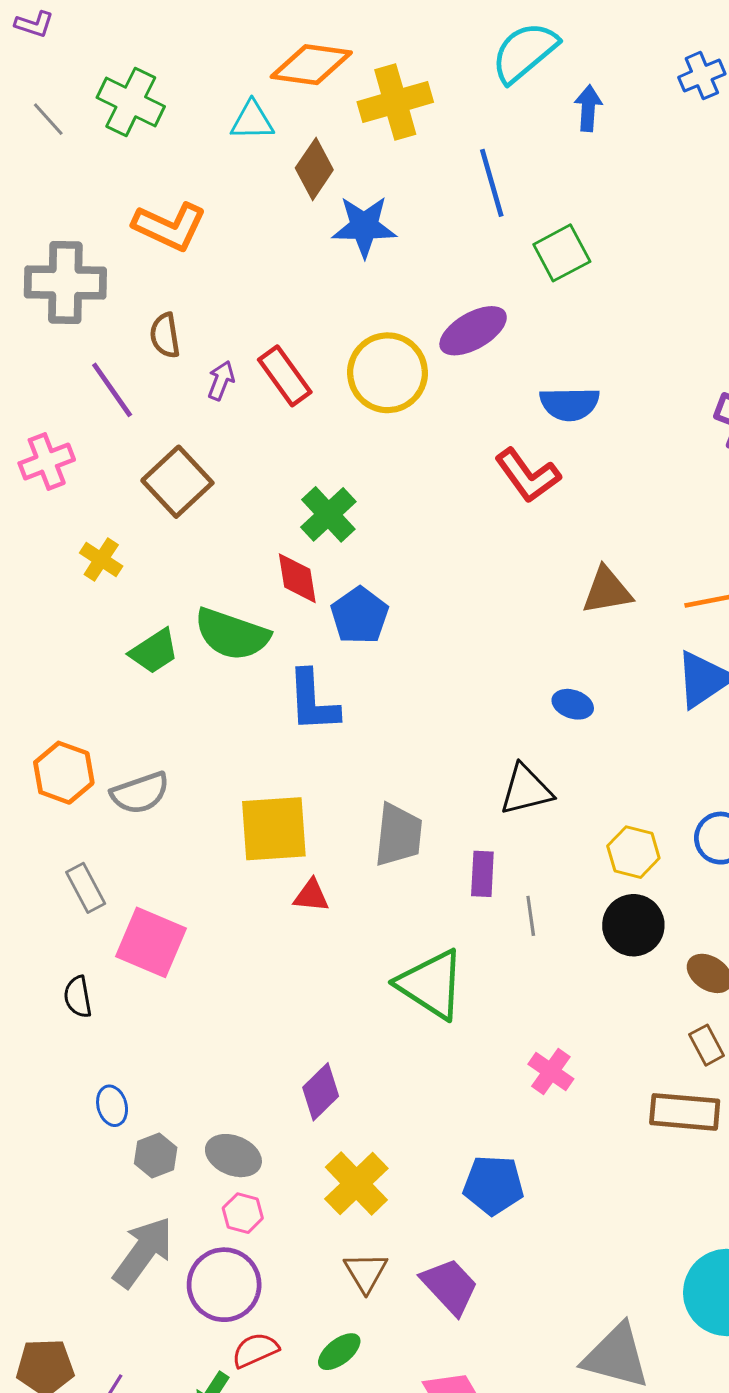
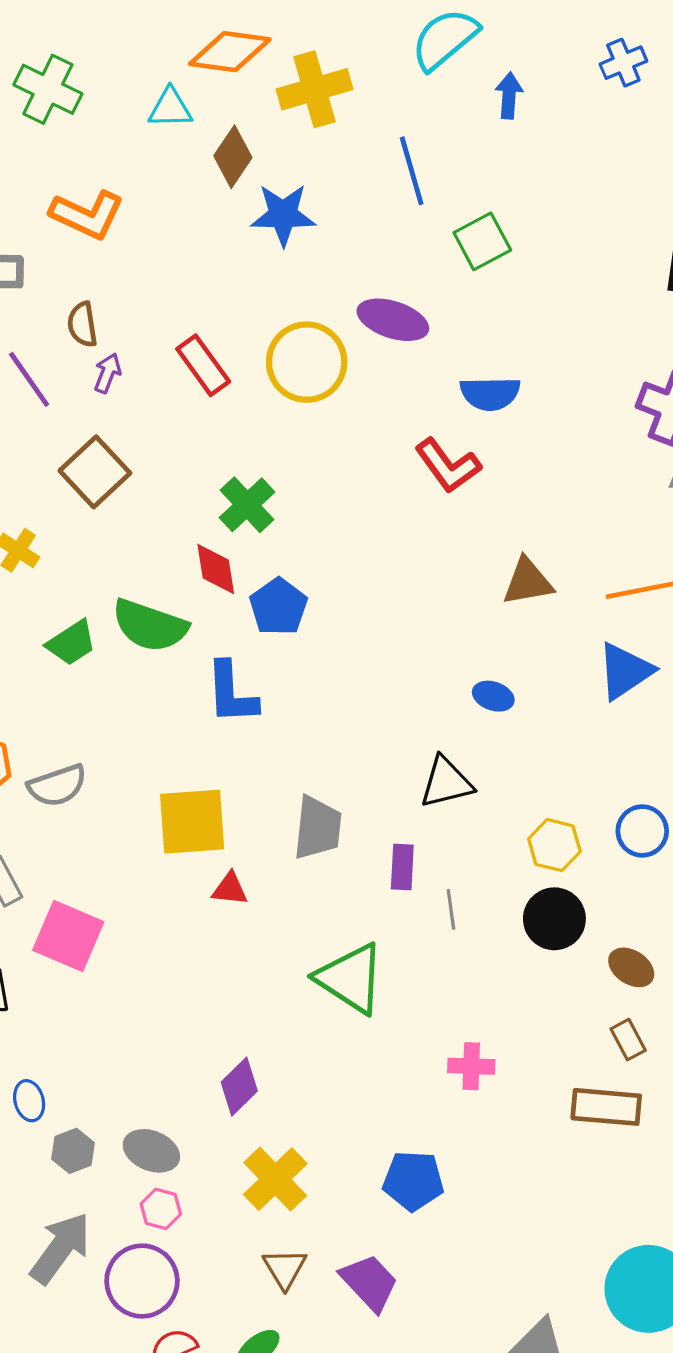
purple ellipse: (473, 331) -> (393, 320), turned 48
purple arrow: (221, 381) -> (107, 373), moved
pink cross: (551, 1071) -> (471, 1066), turned -33

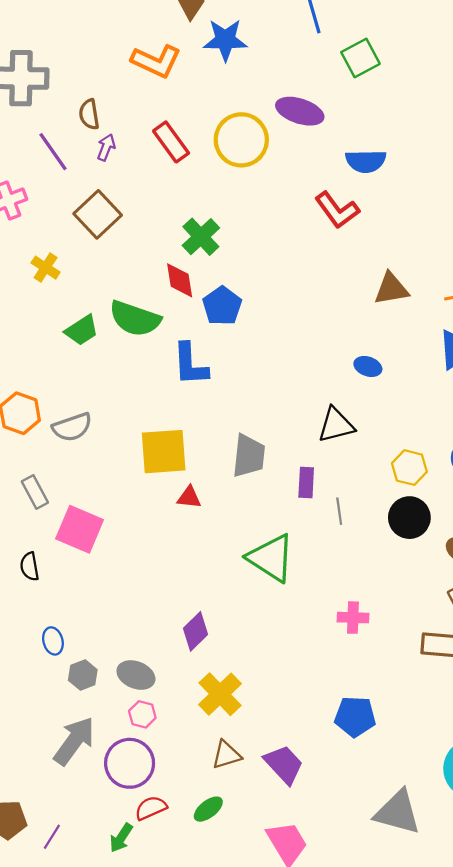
orange L-shape: (87, 215) -> (156, 61), moved
blue pentagon: (413, 1181) -> (355, 716), moved
brown triangle: (285, 1268) -> (226, 755), turned 44

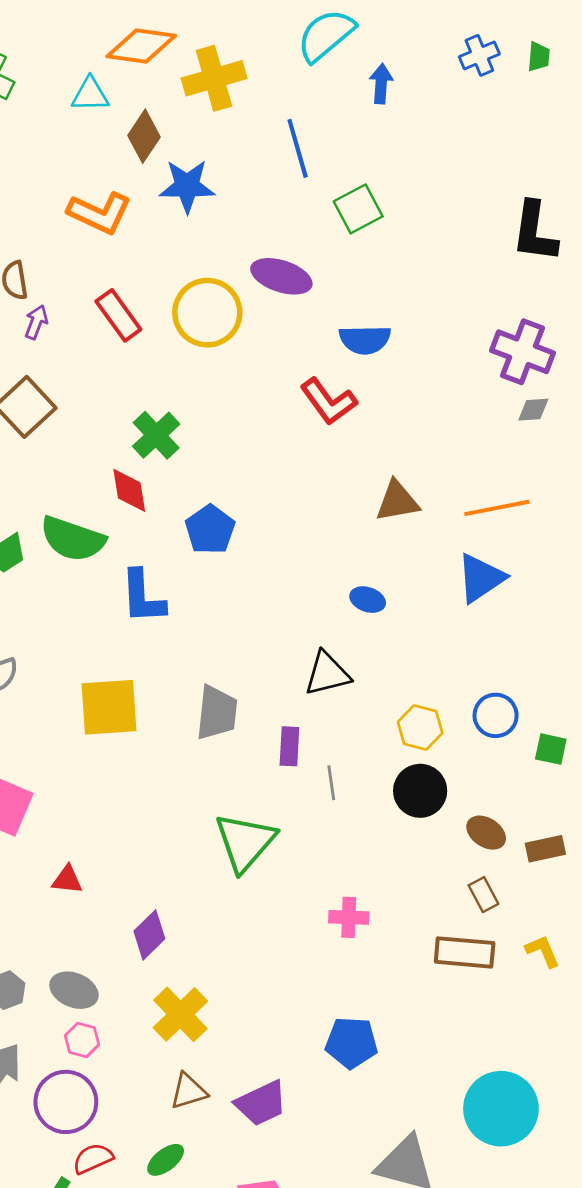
blue pentagon: (222, 306) -> (210, 530), moved
red triangle: (189, 497) -> (67, 880), moved
green triangle: (271, 558) -> (245, 842), turned 38
purple trapezoid: (284, 764) -> (261, 1103), turned 108

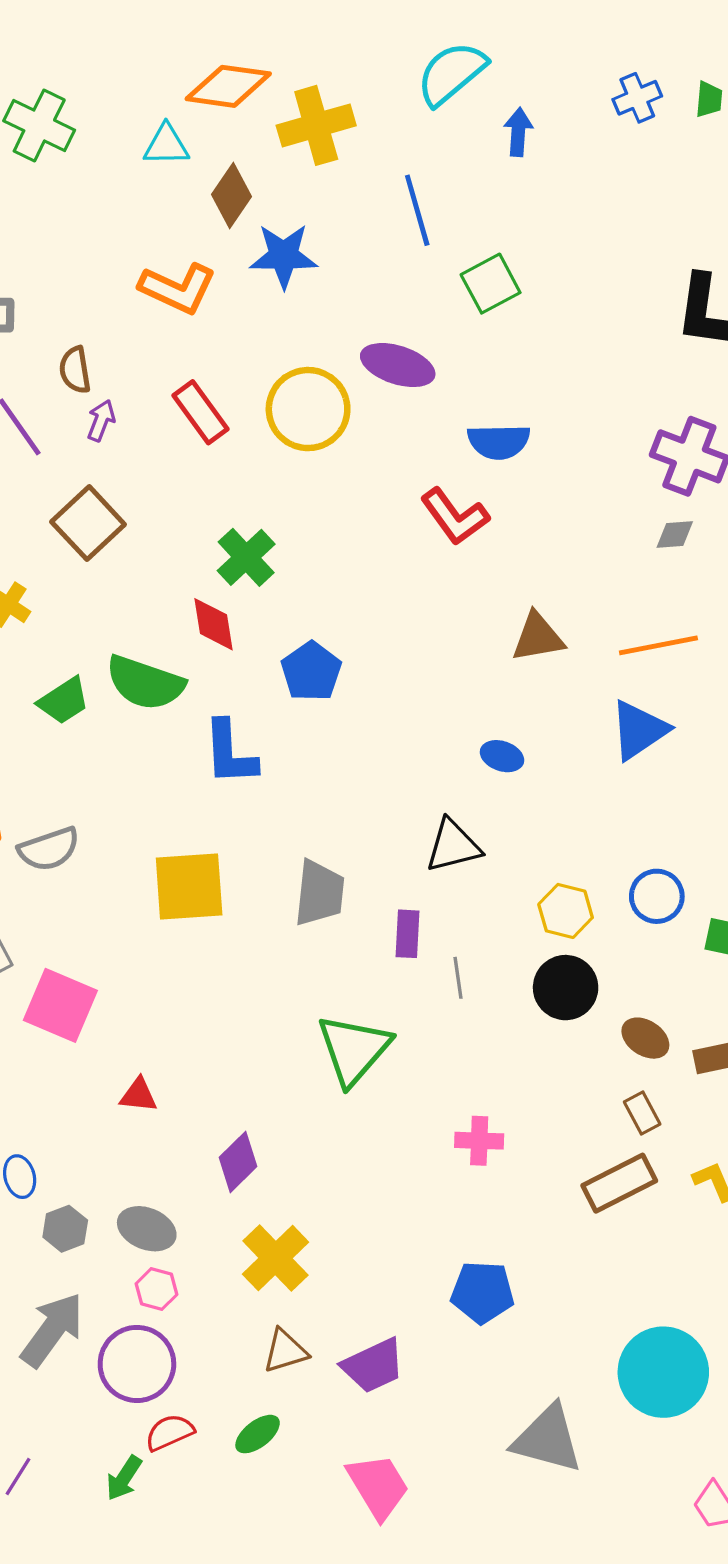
gray diamond: (533, 410) -> (675, 535), moved
brown rectangle: (465, 952) -> (619, 1183), turned -32

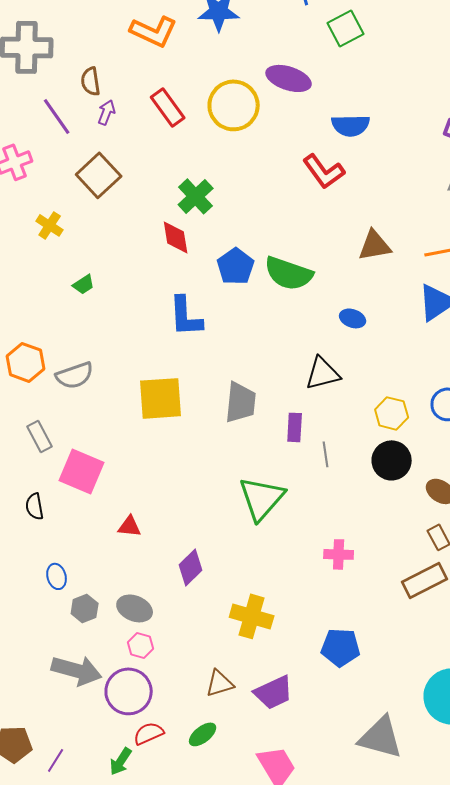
green semicircle: (145, 683) -> (289, 273), moved
green trapezoid: (64, 701) -> (84, 284), size x0.7
yellow cross: (275, 1258) -> (252, 616), moved, turned -30
gray arrow: (52, 1330) -> (77, 670), turned 69

